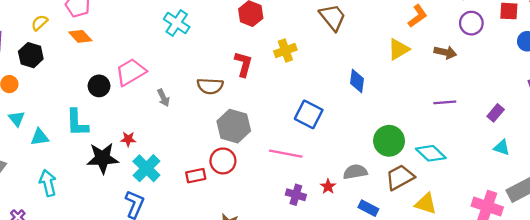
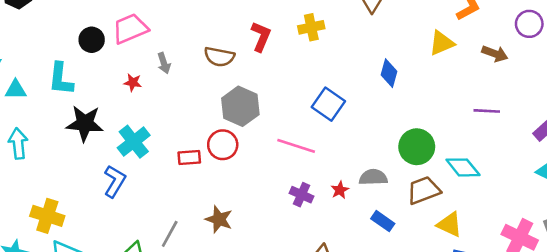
red star: (128, 139) -> (133, 82), moved

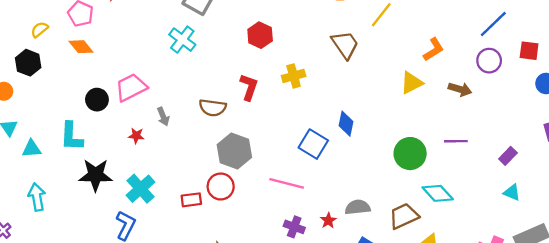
blue diamond: (389, 73) -> (346, 124), moved
green circle: (417, 147) -> (410, 154), moved

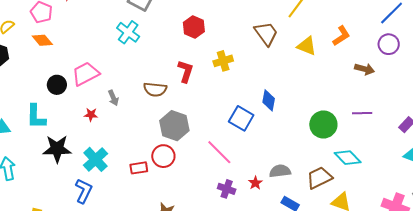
yellow triangle: (412, 83) -> (307, 46), moved, turned 50
pink line: (287, 183) -> (219, 152), turned 32

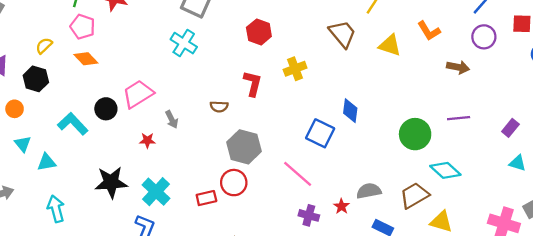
orange L-shape: (341, 36) -> (429, 31), turned 95
brown semicircle: (155, 89) -> (219, 107), size x0.7
cyan L-shape: (36, 117) -> (73, 124), moved, turned 140

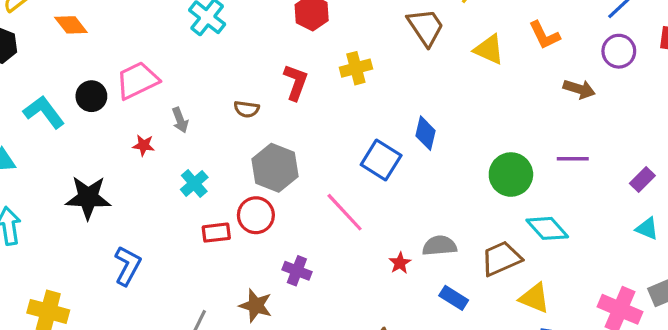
cyan cross: (156, 192) -> (194, 183), moved, size x0.7
purple cross: (309, 215) -> (297, 271), moved

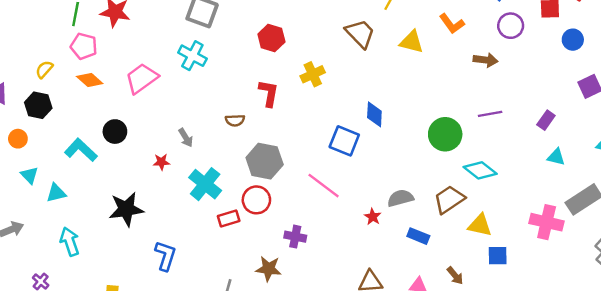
pink trapezoid: (137, 80) -> (142, 78), moved
cyan cross: (194, 183) -> (205, 184), size x1.5

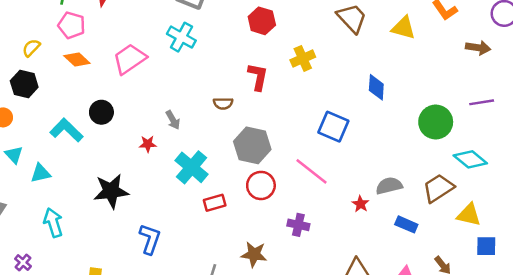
blue diamond: (374, 114) -> (376, 87), moved
red circle: (256, 200) -> (261, 185), moved
purple cross: (295, 237) -> (298, 225), moved

